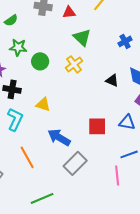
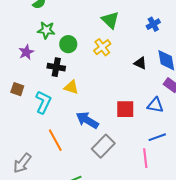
black cross: (12, 89) -> (56, 67), moved

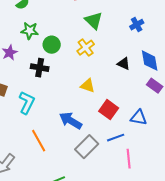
yellow triangle: (71, 87) -> (88, 86), moved
blue triangle: (155, 105) -> (139, 118), moved
red square: (125, 109) -> (109, 110), turned 36
blue line: (157, 137) -> (116, 138), moved

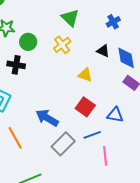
black triangle: (124, 64) -> (103, 51), moved
yellow triangle: (88, 86) -> (85, 75), moved

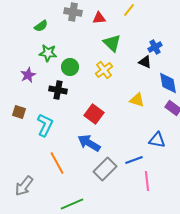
black triangle: (103, 51) -> (145, 62), moved
yellow triangle: (85, 75) -> (137, 100), moved
red square: (85, 107) -> (94, 114), moved

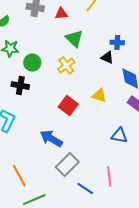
blue cross: (155, 47) -> (117, 43), turned 32
red square: (94, 114) -> (68, 106), moved
blue line: (134, 160) -> (85, 189), moved, turned 54
orange line: (57, 163) -> (19, 176), moved

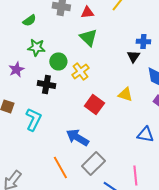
green triangle: (74, 39) -> (88, 37), moved
black triangle: (107, 58) -> (133, 56), turned 40
yellow cross: (66, 66) -> (80, 71), moved
orange line: (19, 176) -> (60, 167), moved

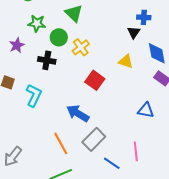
green triangle: (88, 37) -> (74, 13), moved
yellow triangle: (125, 94) -> (126, 61), moved

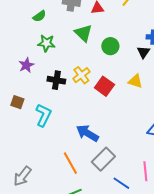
green circle: (59, 37) -> (110, 46), moved
yellow cross: (81, 47) -> (81, 75), moved
red square: (95, 80) -> (104, 86), moved

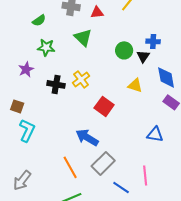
green circle: (110, 46) -> (124, 50), moved
red square: (104, 86) -> (104, 106), moved
cyan L-shape: (43, 115) -> (27, 130), moved

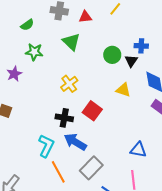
black cross: (56, 84) -> (64, 118), moved
cyan L-shape: (27, 130) -> (46, 146), moved
blue triangle: (155, 134) -> (138, 150), moved

